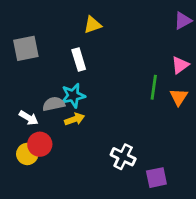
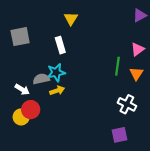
yellow triangle: (93, 25) -> (71, 19), turned -40
white cross: (123, 157) -> (127, 104), moved

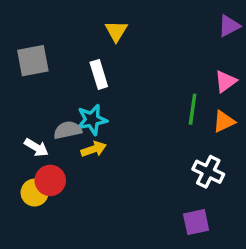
orange triangle: (136, 74) -> (224, 121), turned 32

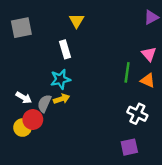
gray square: (33, 61) -> (21, 28), moved
pink triangle: (226, 81) -> (149, 54), turned -35
orange triangle: (224, 121) -> (148, 80), turned 49
gray semicircle: (68, 130) -> (44, 103), moved, turned -54

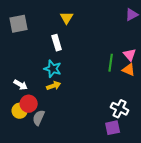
pink triangle: (149, 54) -> (130, 55), moved
cyan star: (60, 79) -> (53, 69), turned 30
gray semicircle: (44, 103) -> (39, 118), moved
white cross: (137, 114) -> (120, 109), moved

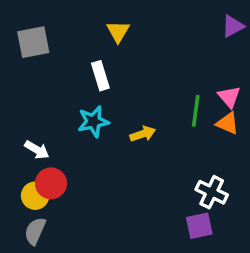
cyan star: (53, 69) -> (93, 122), turned -30
yellow arrow: (54, 86) -> (143, 134), moved
gray semicircle: (39, 118) -> (35, 231), moved

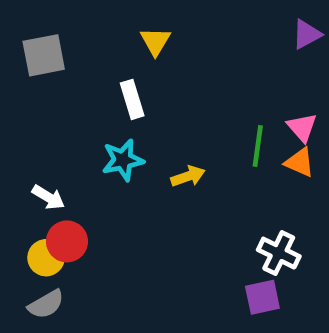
gray semicircle: (35, 231) -> (46, 304), turned -144

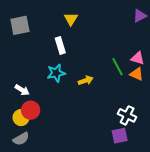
pink triangle: (302, 127) -> (138, 58), turned -32
green line: (258, 146) -> (117, 67), turned -36

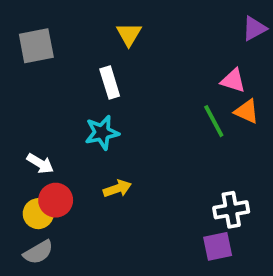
pink triangle: (138, 58) -> (233, 81), moved
orange triangle: (137, 74) -> (247, 111), moved
yellow arrow: (86, 80) -> (117, 189), moved
white cross: (127, 115) -> (231, 210), turned -36

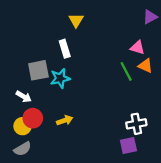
gray square: (36, 46) -> (38, 70), moved
yellow arrow: (117, 189) -> (65, 120), moved

